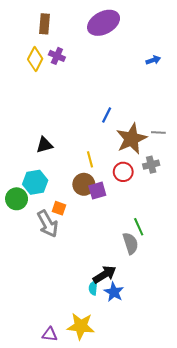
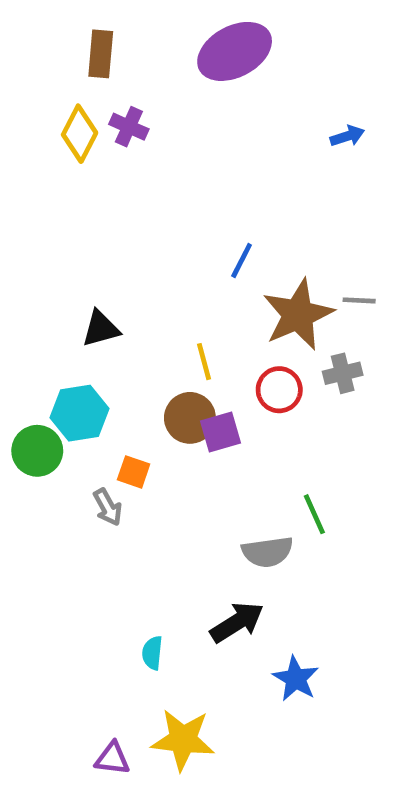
gray arrow: (48, 224) -> (108, 507), size x0.6
gray semicircle: (130, 243) -> (267, 552), moved, turned 100
cyan semicircle: (93, 288) -> (152, 653), moved
blue star: (114, 292) -> (296, 679), moved

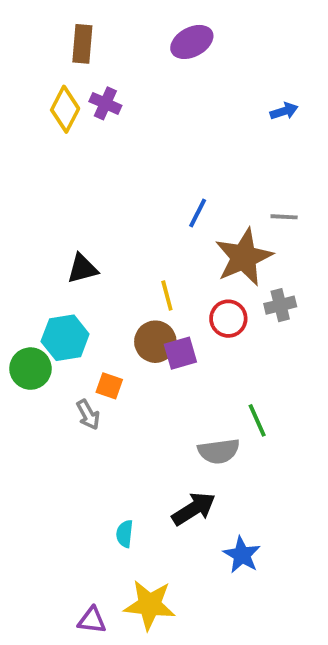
purple ellipse: (235, 51) -> (192, 42), size x0.7
gray line: (359, 300) -> (284, 217), moved

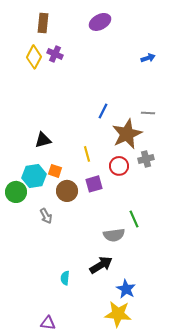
brown circle: (155, 342) -> (67, 191), moved
orange square: (109, 386) -> (55, 171), moved
yellow star: (150, 605) -> (118, 314), moved

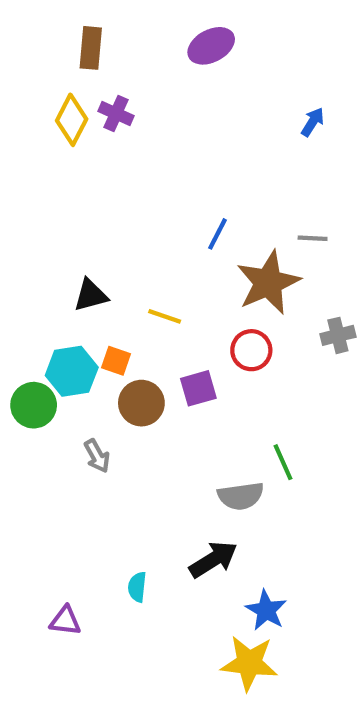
blue arrow: (148, 58) -> (313, 122), turned -40
yellow line: (87, 154) -> (165, 316), moved, turned -56
gray cross: (146, 159) -> (338, 335), moved
purple triangle: (48, 323) -> (65, 621), moved

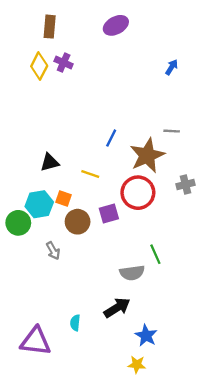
blue line: (217, 234) -> (111, 138), moved
red circle: (251, 350) -> (138, 193), size x1.5
purple triangle: (65, 621) -> (36, 341), size x1.8
yellow star: (249, 663) -> (137, 365), size x0.6

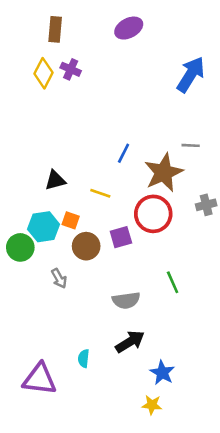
blue arrow: (172, 67) -> (191, 75), size x2.0
gray semicircle: (132, 273) -> (126, 300), moved

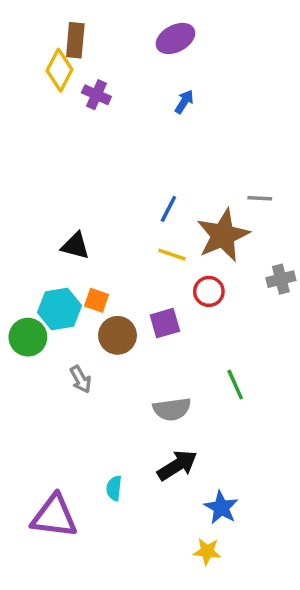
yellow diamond: (44, 73) -> (60, 70), moved
blue arrow: (191, 75) -> (184, 102), moved, size x0.5
black triangle: (55, 180) -> (75, 246), turned 30
yellow line: (100, 193) -> (172, 255), moved
red circle: (153, 214) -> (209, 291), size x0.6

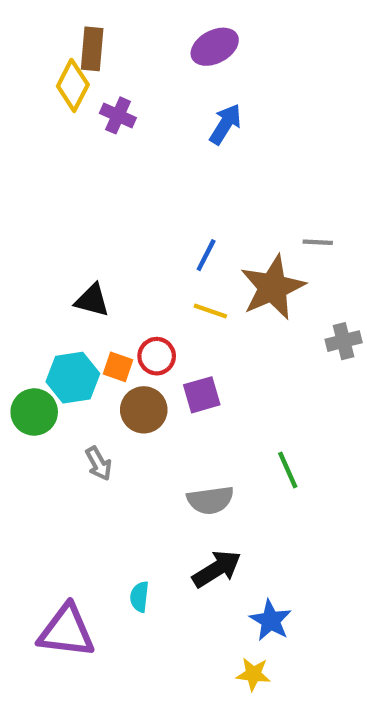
blue arrow: (184, 102) -> (225, 124), size x1.4
red circle: (209, 291) -> (157, 356), moved

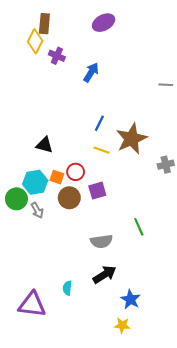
blue arrow: (225, 124) -> (91, 72), moved
gray line: (318, 242) -> (166, 85), moved
gray arrow: (99, 464) -> (37, 210), moved

